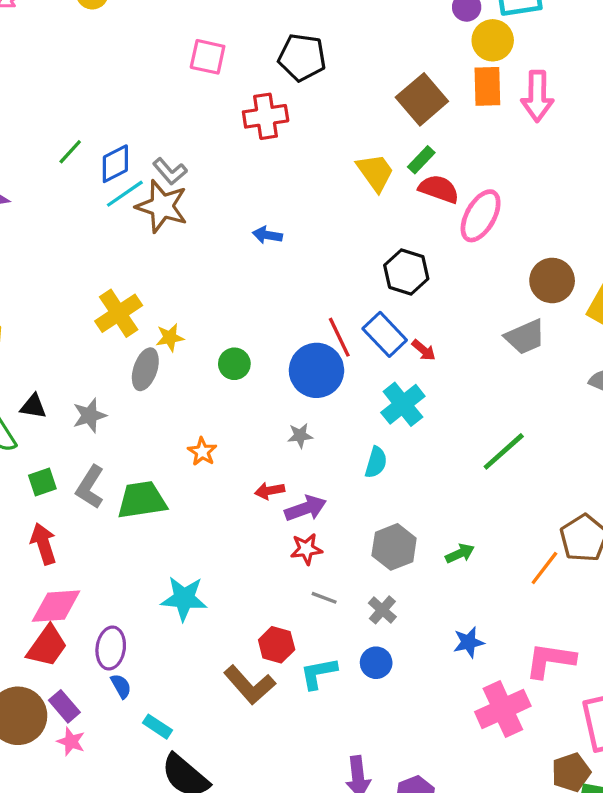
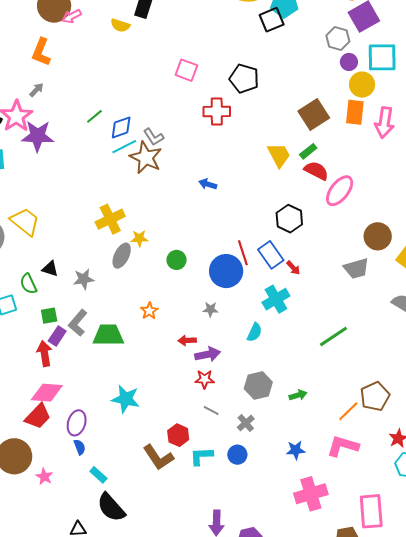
pink L-shape: (550, 660) -> (343, 446), moved
purple rectangle: (64, 706) -> (57, 336), moved, turned 66

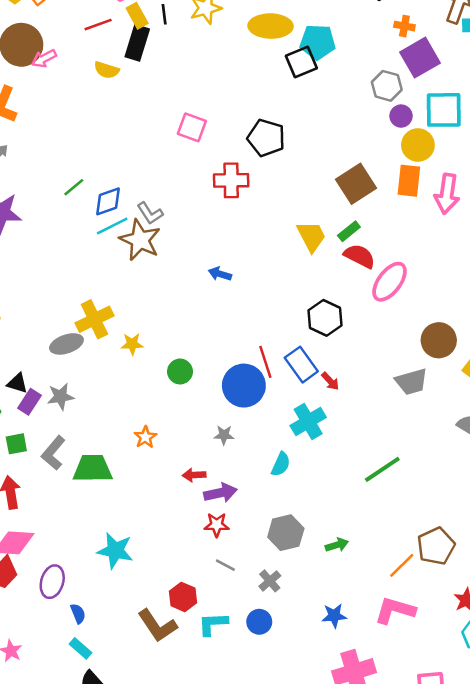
gray ellipse: (122, 256) -> (66, 344), moved, turned 45
purple rectangle: (57, 336) -> (29, 402), moved
blue semicircle: (80, 447) -> (78, 614), moved

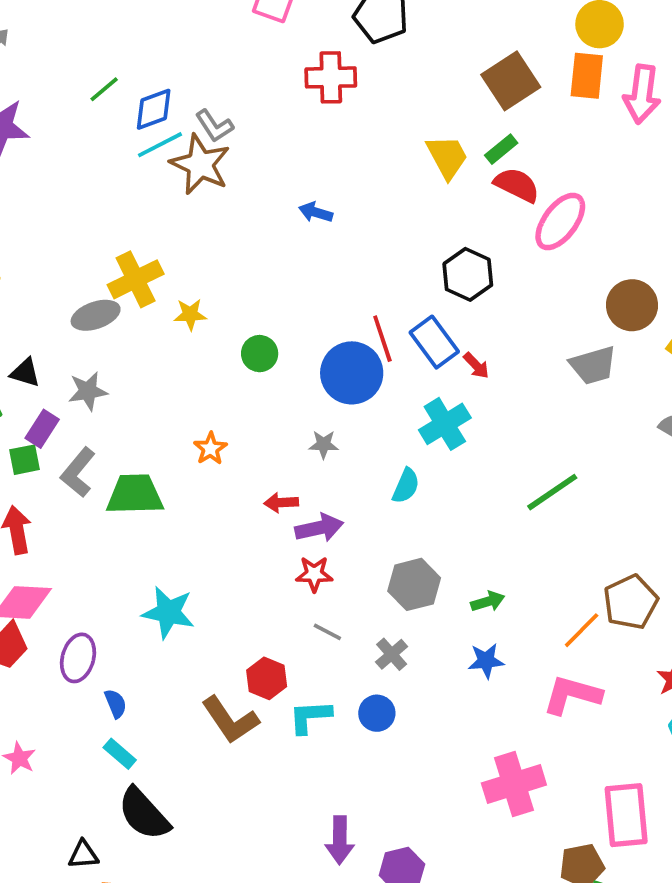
purple rectangle: (29, 402) -> (42, 429), moved
blue star: (334, 616) -> (486, 661), moved

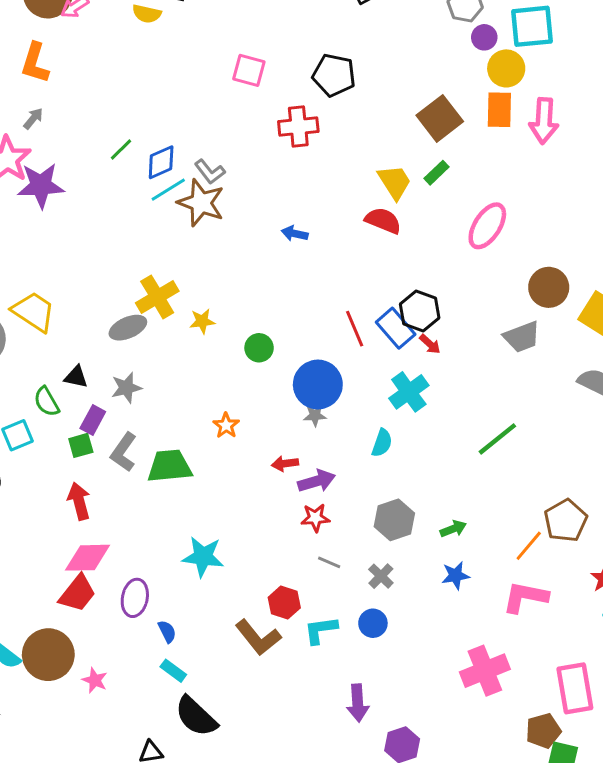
red semicircle: (517, 185) -> (383, 221), moved
black hexagon: (468, 274) -> (420, 311), moved
blue circle: (352, 373) -> (318, 385), moved
purple arrow: (340, 840) -> (358, 703), moved

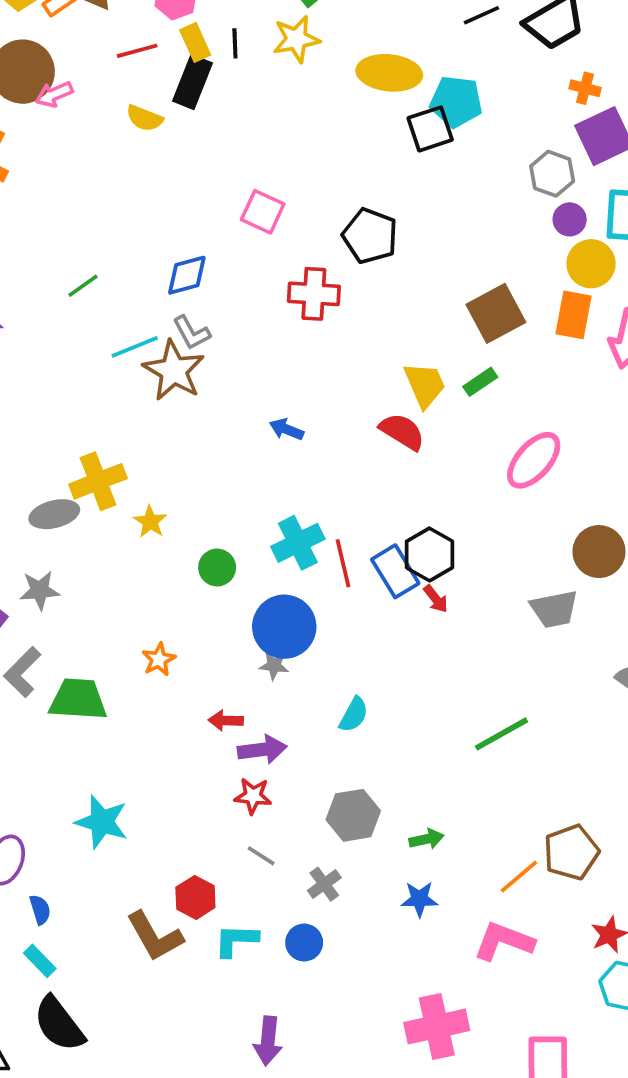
blue diamond: (161, 162) -> (187, 275), moved
yellow star: (202, 321) -> (150, 522), turned 30
cyan cross: (409, 392) -> (298, 543), moved

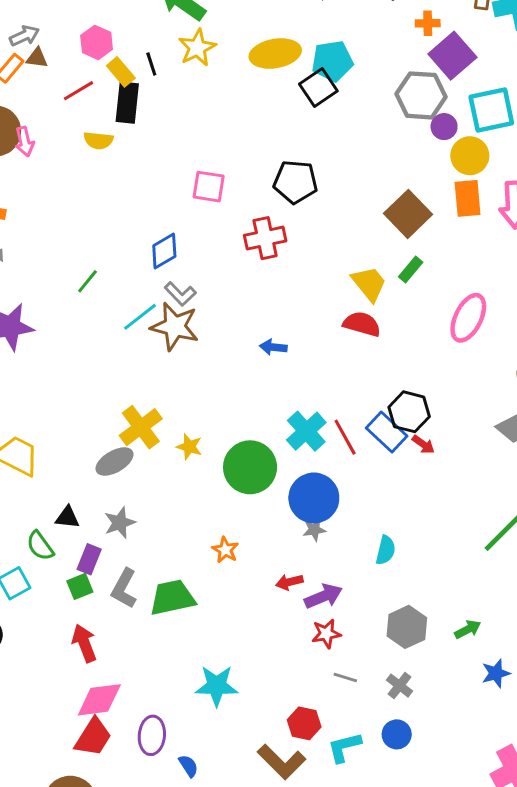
pink arrow: (54, 94) -> (25, 142), turned -64
gray hexagon: (552, 174) -> (421, 95), size x1.4
green circle: (217, 567) -> (250, 467), size x1.8
blue star: (419, 899) -> (496, 673), moved

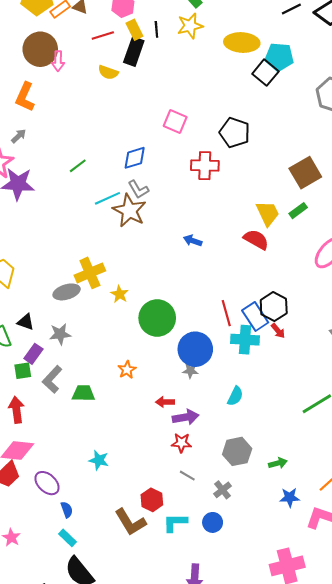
black square: (318, 87) -> (265, 73), turned -30
cyan cross: (306, 431) -> (245, 340), moved, turned 32
green trapezoid: (172, 598) -> (83, 393), size x0.7
cyan star: (217, 686) -> (99, 460), size x0.7
purple ellipse: (152, 735) -> (47, 483), turned -65

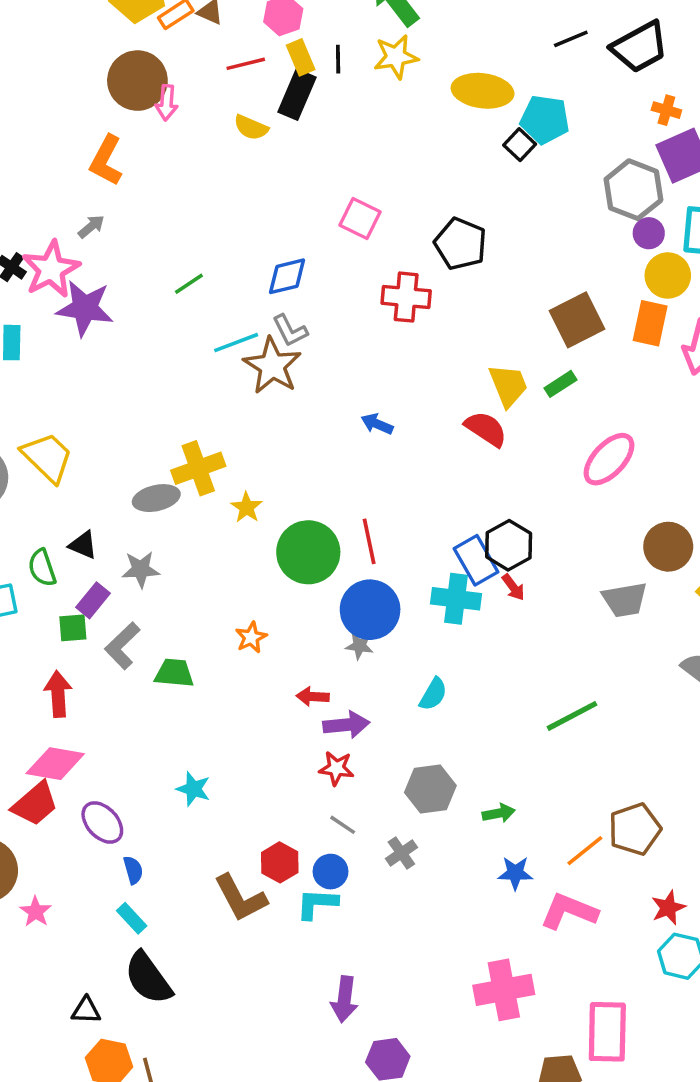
black square: (265, 73) -> (520, 145), size x0.7
red line: (226, 313) -> (369, 541), moved
blue circle: (213, 522) -> (331, 872), moved

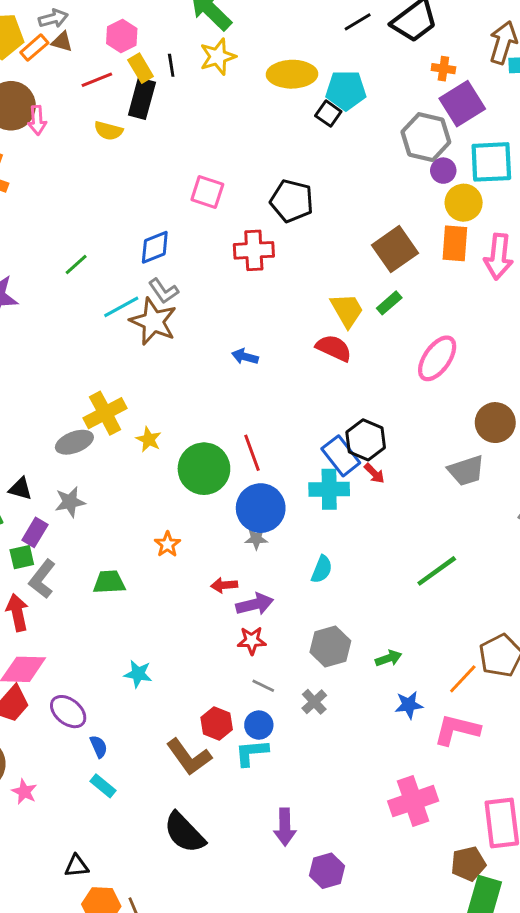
gray L-shape: (122, 646) -> (42, 579), moved
black semicircle: (148, 978) -> (184, 833), moved

